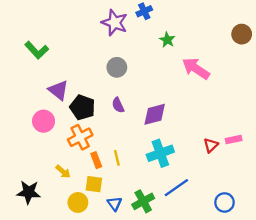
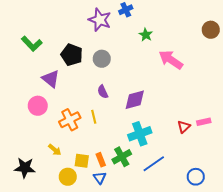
black pentagon: (82, 107) -> (72, 55), moved
yellow line: (117, 158) -> (94, 117), moved
orange rectangle: (96, 160) -> (101, 160), moved
green cross: (143, 201) -> (122, 157), moved

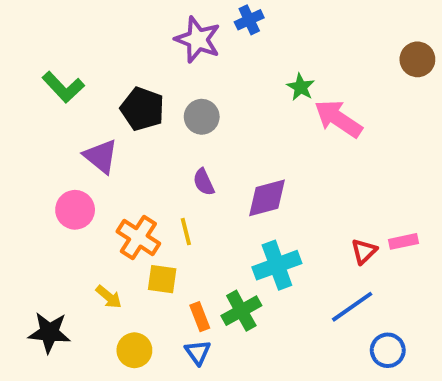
green star: (146, 35) -> (301, 87), moved
orange cross: (70, 120) -> (138, 237), turned -30
yellow square: (82, 161) -> (162, 279), moved
blue line: (154, 164) -> (352, 307), moved

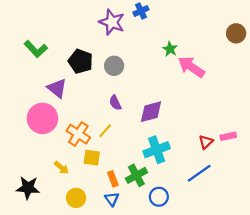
pink circle: (75, 210) -> (42, 118), size x1.4
yellow line: (186, 232) -> (105, 131), turned 56
blue circle: (388, 350) -> (159, 197), moved

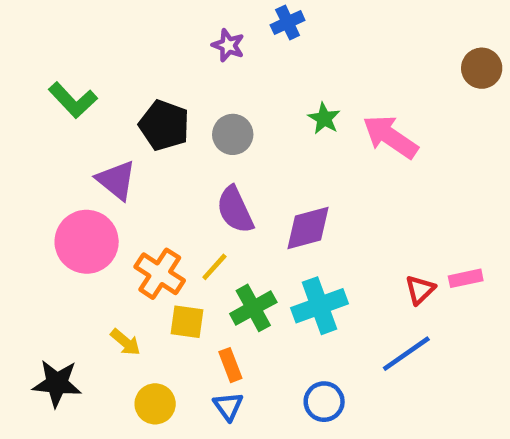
purple star: (112, 22) -> (228, 45), size x0.6
green star: (170, 49) -> (324, 118), moved
purple semicircle: (115, 103) -> (235, 210), size x1.5
green cross: (136, 175) -> (253, 308), moved

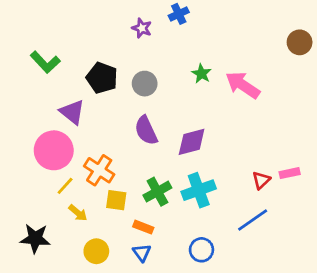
yellow line: (214, 267) -> (65, 186), moved
orange rectangle: (230, 365) -> (143, 227), turned -48

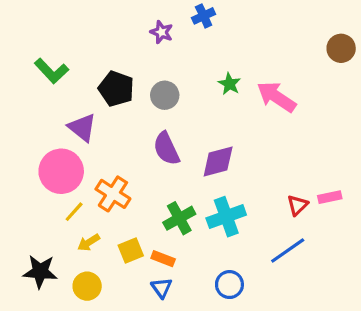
yellow square: (116, 200) -> (131, 251), moved, turned -30
yellow arrow: (78, 213) -> (89, 242), turned 108
yellow circle: (96, 251) -> (87, 286), moved

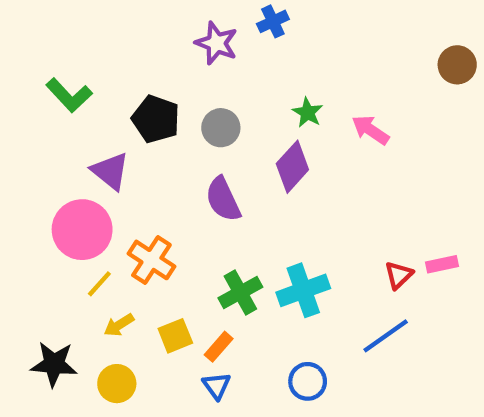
purple star: (161, 32) -> (217, 43), size x1.4
pink arrow: (276, 97) -> (370, 130), size x0.7
purple diamond: (218, 162) -> (292, 167), moved, turned -33
orange rectangle: (163, 259) -> (219, 347), turned -70

